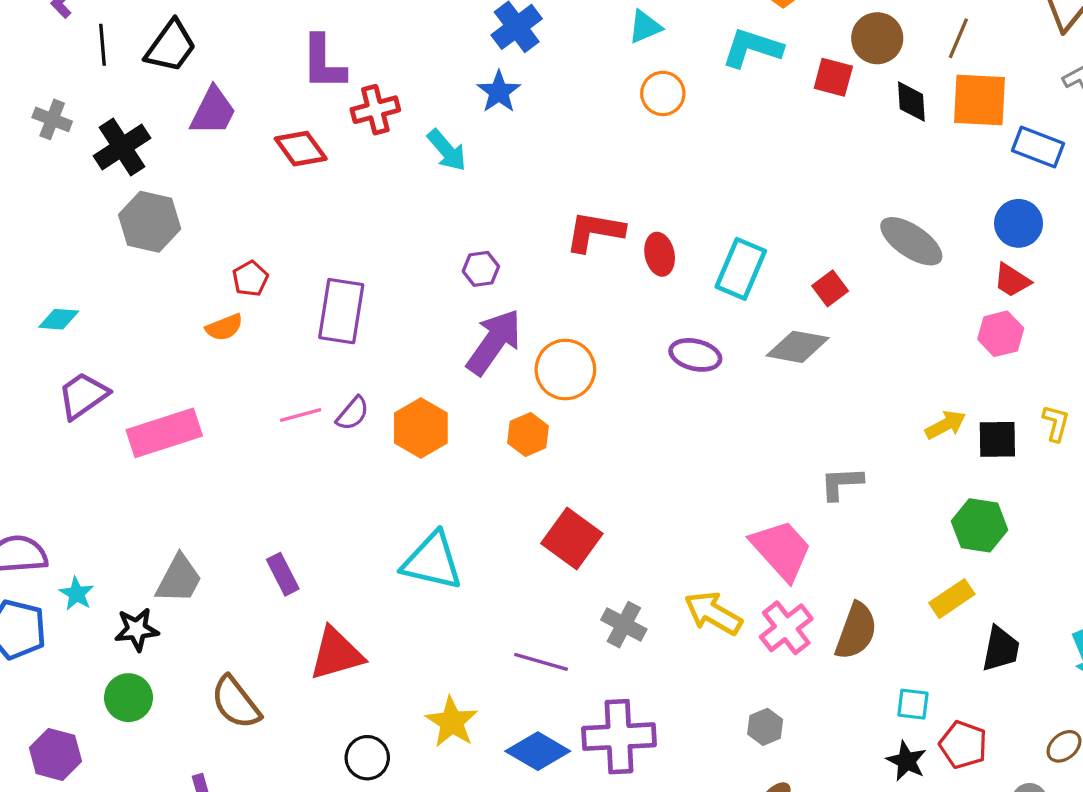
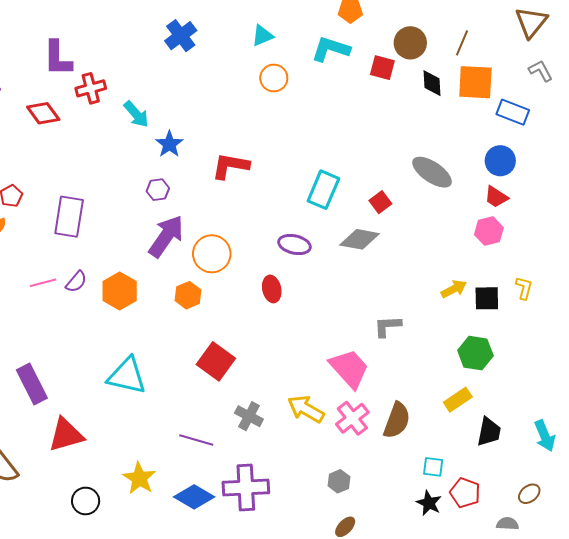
blue star: (499, 92) -> (169, 144), moved
red ellipse: (660, 254) -> (272, 289), moved
purple rectangle: (283, 574) -> (32, 384), size x1.5

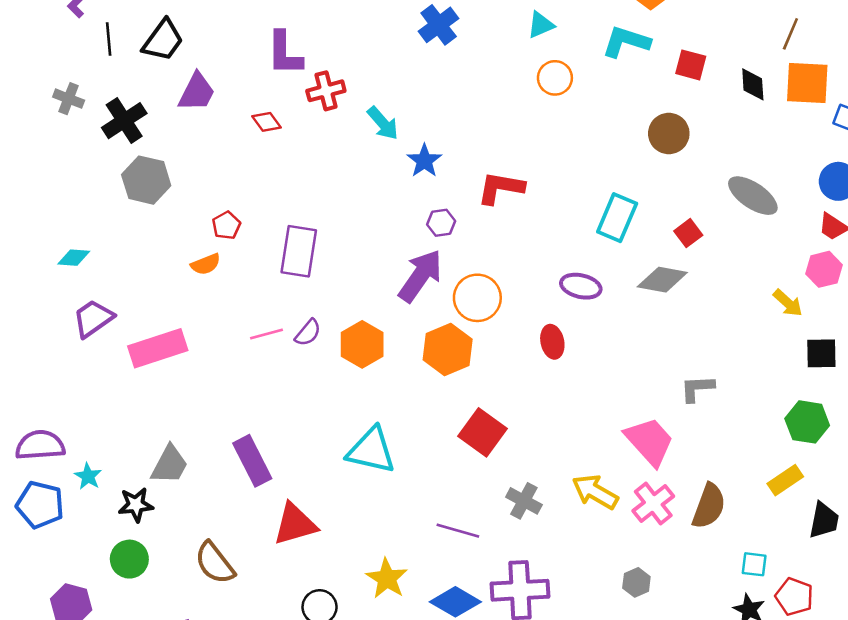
brown circle: (410, 43) -> (669, 134), moved
red diamond: (43, 113) -> (266, 122), size x0.7
purple hexagon: (158, 190) -> (441, 223), moved
yellow arrow: (454, 289) -> (788, 303), moved, turned 70
orange hexagon: (188, 295) -> (448, 350), size x1.5

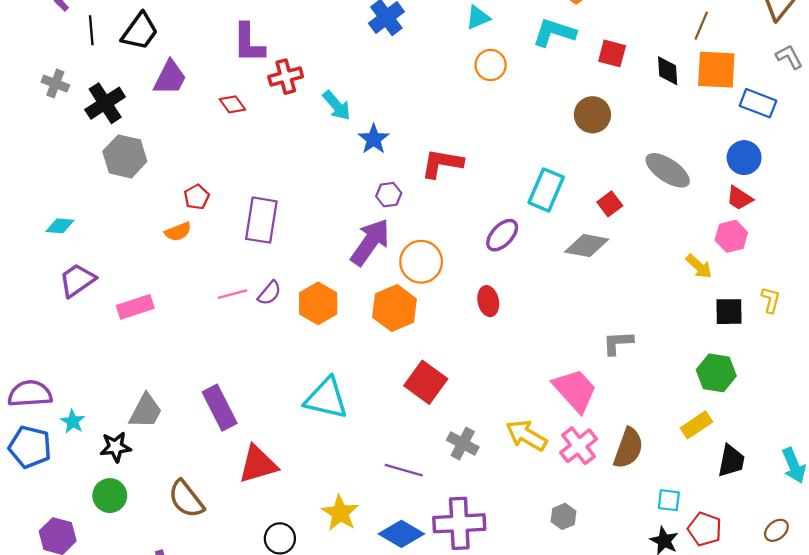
purple ellipse: (581, 286) -> (502, 235), moved, turned -60
pink rectangle: (158, 348) -> (135, 307), size x0.7

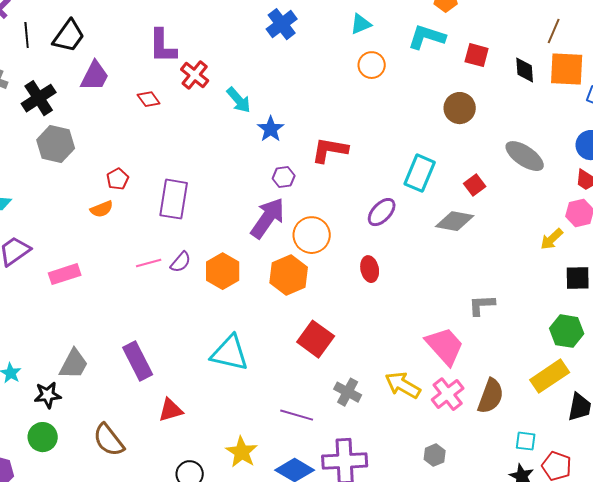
red cross: (286, 77) -> (195, 75), turned -36
yellow arrow: (699, 266) -> (552, 239), turned 95
yellow rectangle: (697, 425) -> (550, 376), size x1.4
red triangle: (258, 464) -> (171, 410), size x0.7

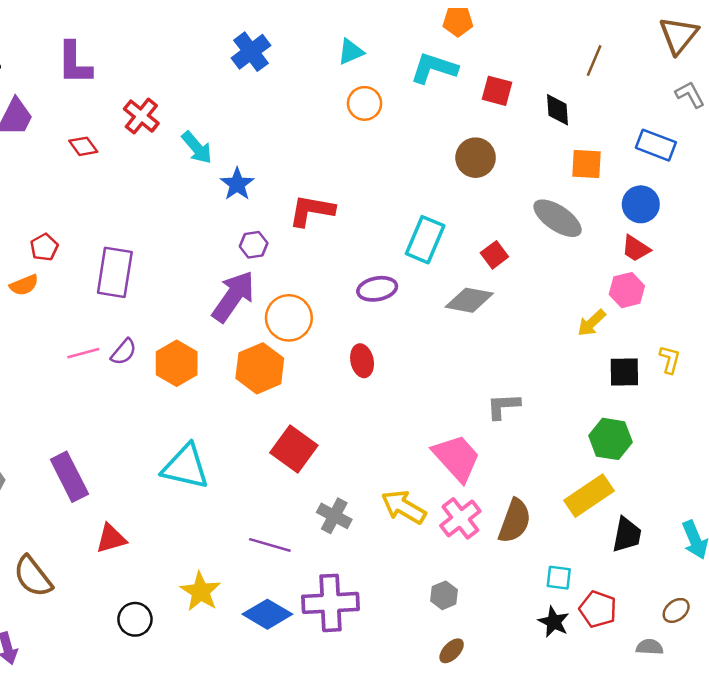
purple L-shape: (163, 46) -> (74, 63), moved
orange square: (567, 69) -> (587, 164), moved, size x0.7
purple ellipse: (382, 212) -> (377, 289), turned 36

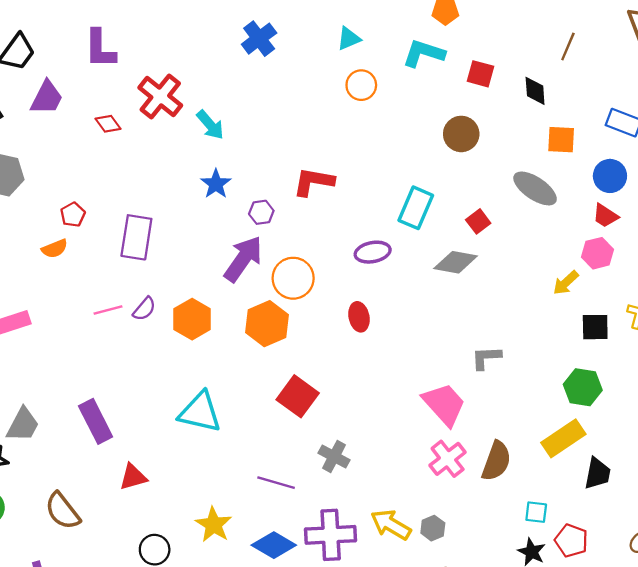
red cross: (141, 116) -> (160, 96), size x1.4
blue star: (237, 184) -> (216, 184), moved
yellow arrow: (404, 507) -> (391, 525), moved

